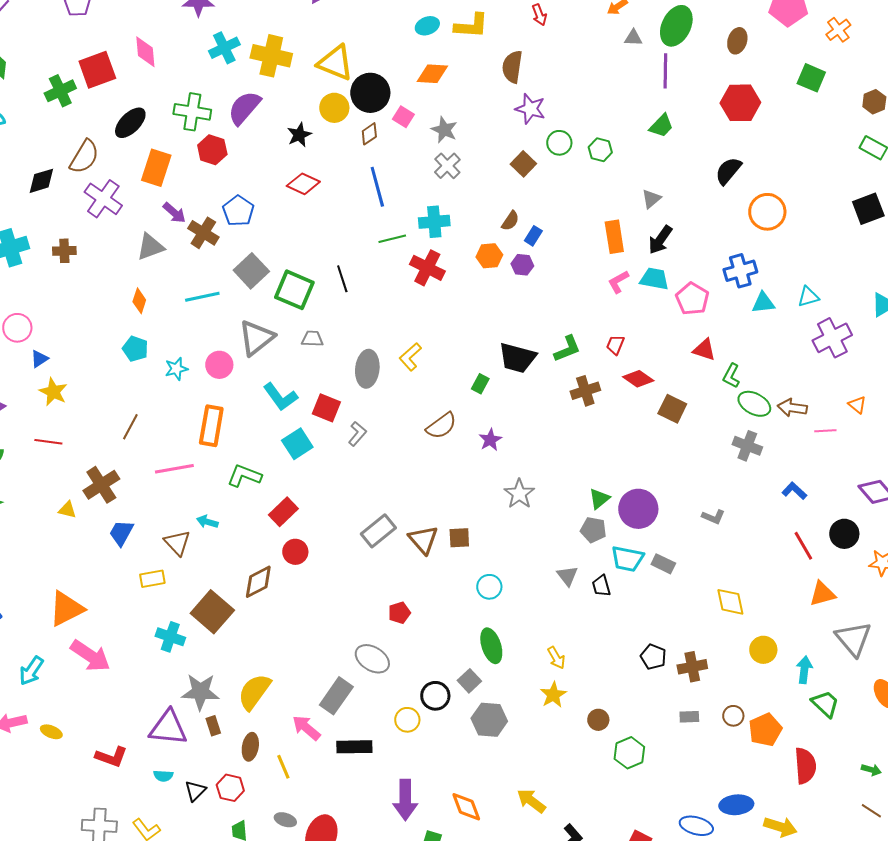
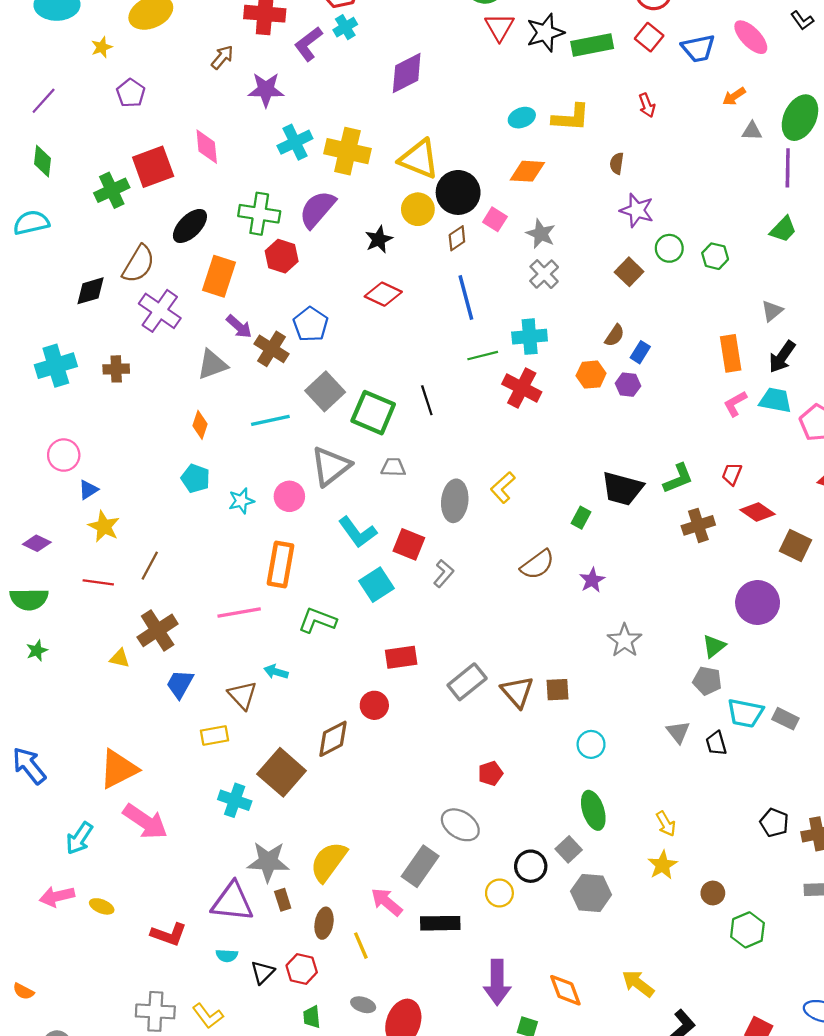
brown semicircle: (512, 67) -> (617, 163), size x0.6
brown line: (130, 427) -> (150, 566), moved
purple circle: (638, 509) -> (758, 603), moved
red rectangle: (283, 512) -> (401, 657), moved, turned 36

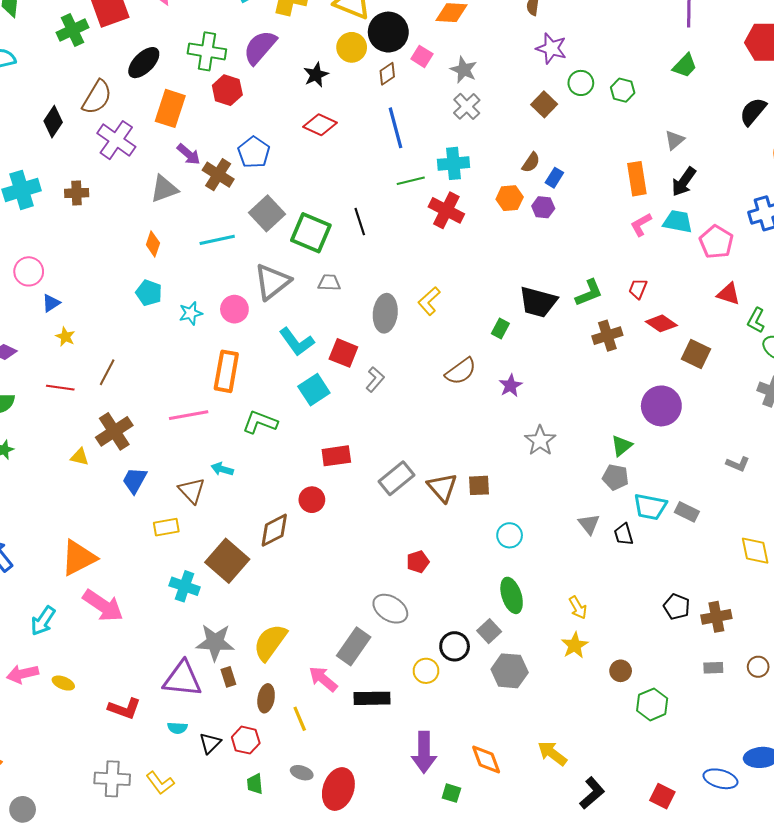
black diamond: (90, 291) -> (53, 122), turned -40
yellow star: (104, 527) -> (65, 337), size x0.7

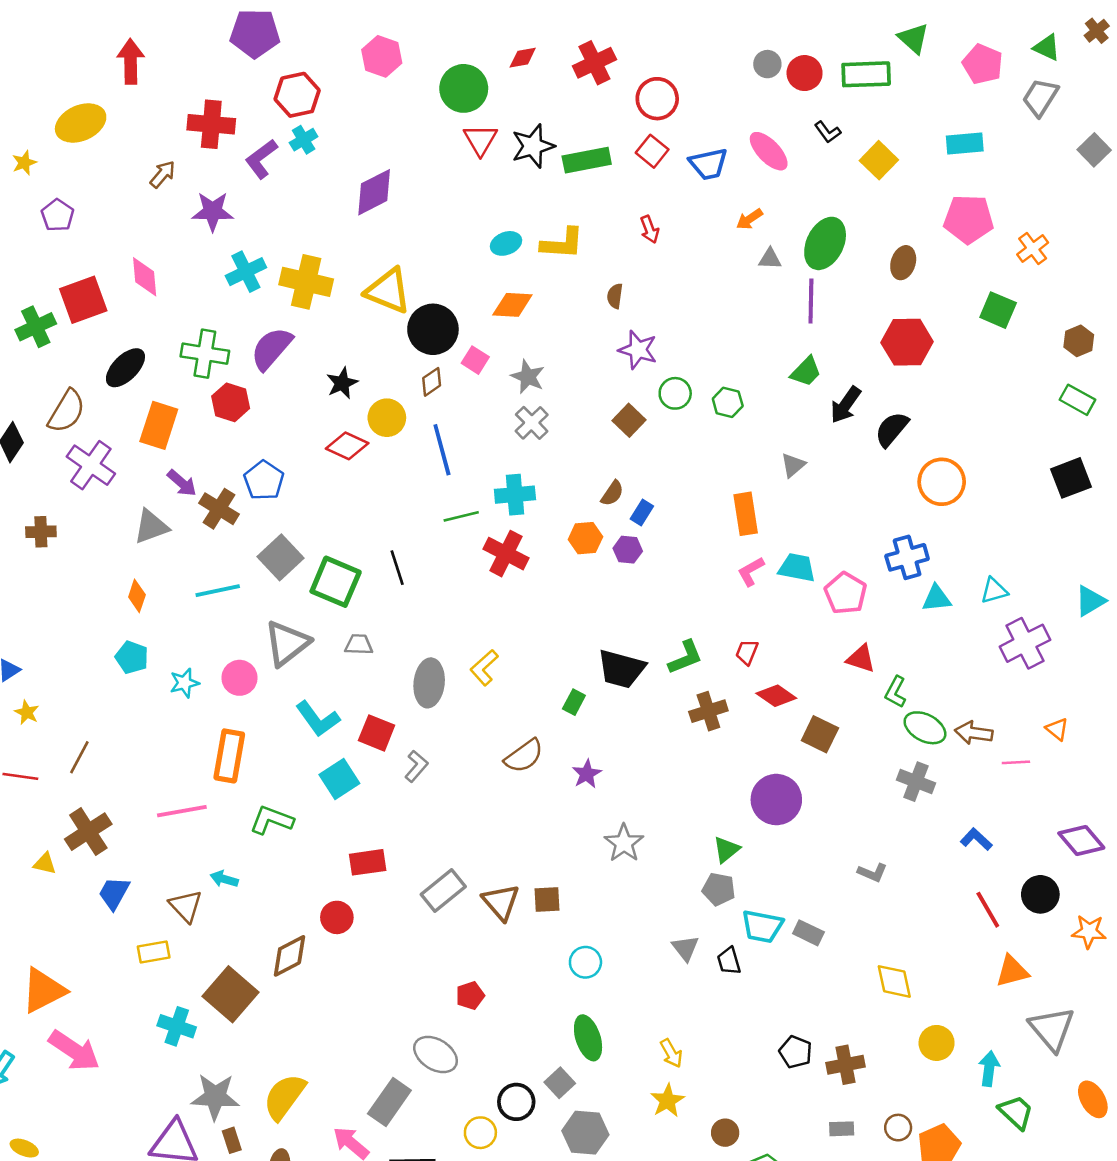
yellow circle: (352, 47) -> (387, 418), moved
black arrow: (684, 182) -> (846, 405), moved

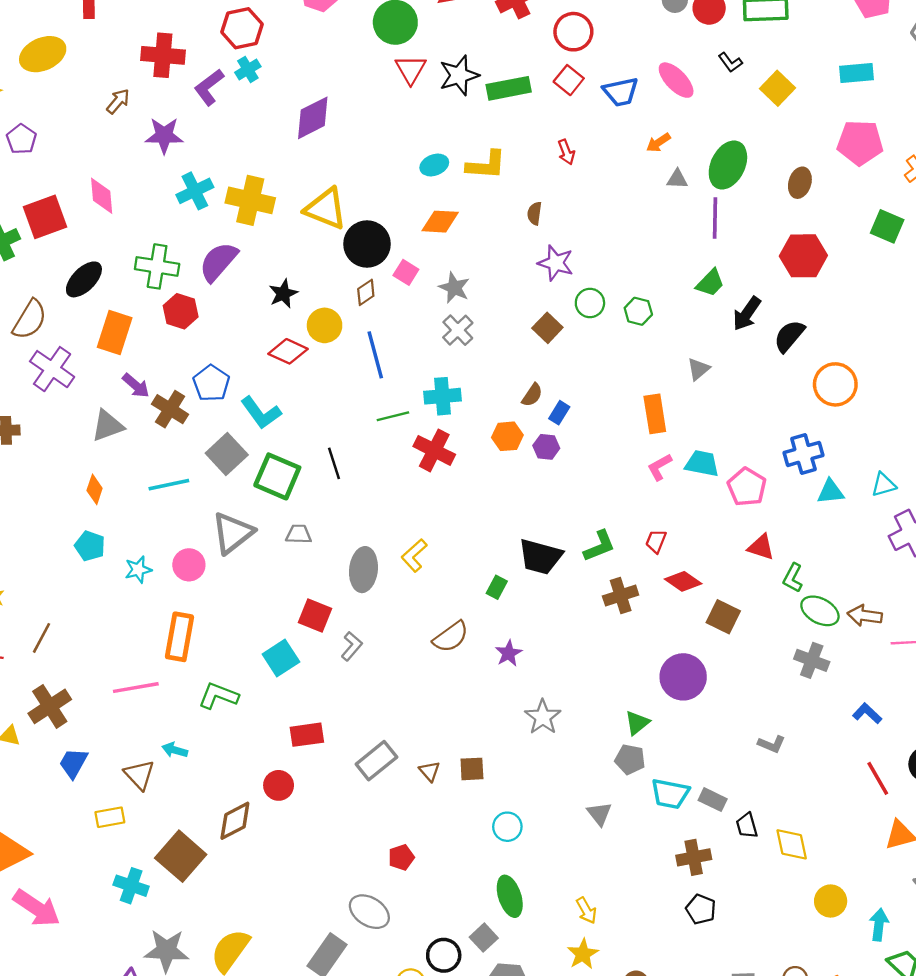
cyan L-shape: (318, 719) -> (261, 413), moved
brown triangle: (501, 902) -> (430, 771), size x0.6
black trapezoid: (729, 961) -> (747, 826), moved
brown cross: (846, 1065) -> (694, 857), moved

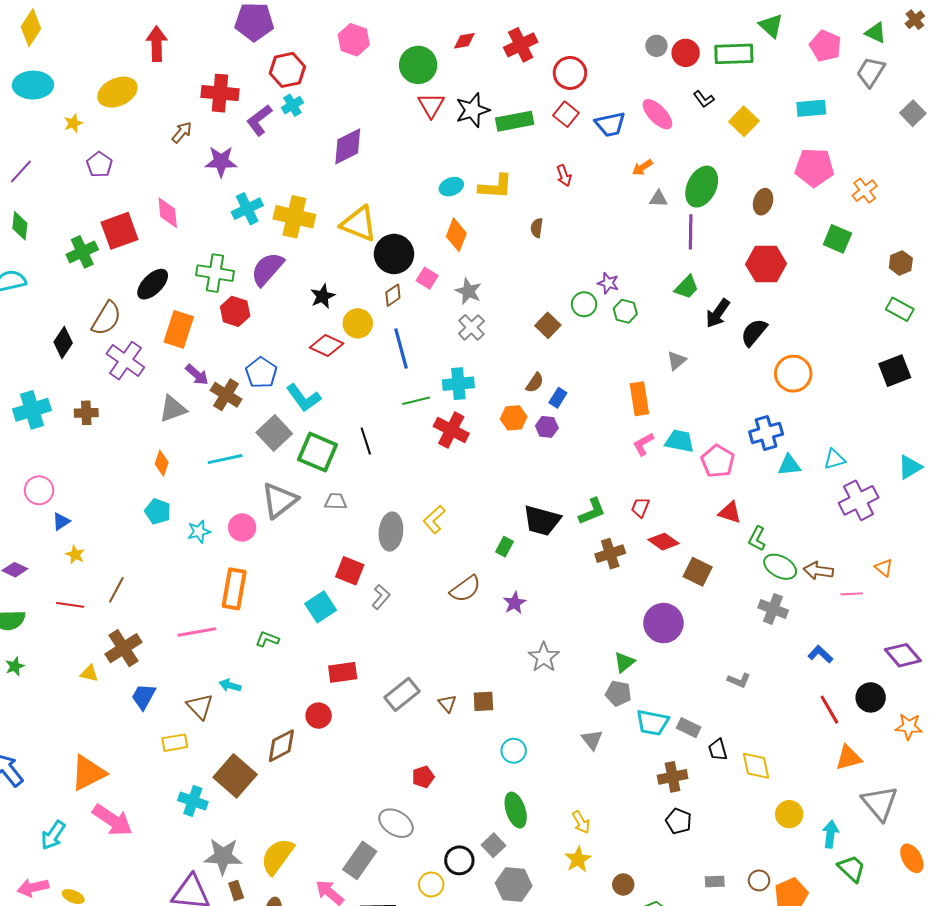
orange diamond: (440, 222) -> (456, 235), turned -72
purple star: (556, 263) -> (608, 283), moved, size x0.7
green L-shape: (218, 696) -> (267, 639), size x0.7

